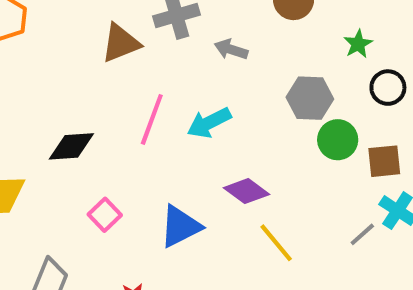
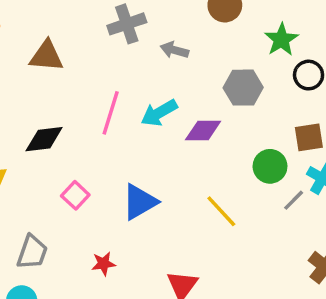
brown triangle: (121, 43) -> (46, 56), moved, turned 30
green star: (358, 44) -> (281, 40), size x1.4
green circle: (338, 140) -> (270, 166), moved
purple diamond: (247, 191) -> (203, 130), moved, turned -33

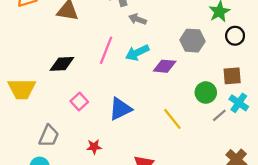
gray arrow: (174, 50) -> (138, 19), moved

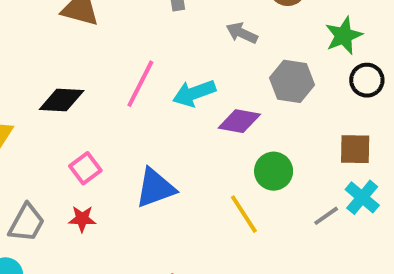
gray arrow: (138, 19) -> (242, 33), moved
green circle: (206, 93) -> (274, 171), moved
red star: (94, 147) -> (82, 219), moved

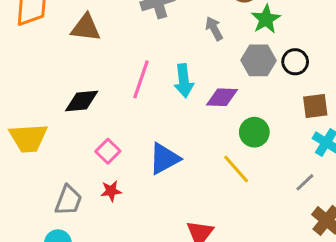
gray arrow: (242, 33) -> (214, 29), turned 45
green star: (344, 36) -> (266, 19), moved
black circle: (367, 80) -> (295, 62), moved
cyan arrow: (194, 93) -> (184, 81), turned -68
gray line: (326, 216) -> (305, 182), moved

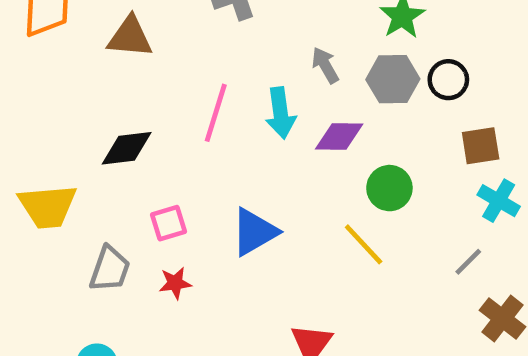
gray arrow: (214, 29) -> (325, 65), moved
pink square: (108, 151) -> (169, 223), turned 30
gray trapezoid: (68, 200) -> (110, 269), moved

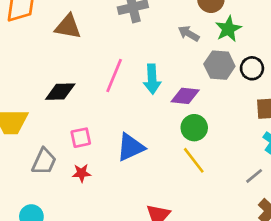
gray arrow: (325, 65) -> (189, 33), moved, turned -35
green circle: (389, 188) -> (194, 128), moved

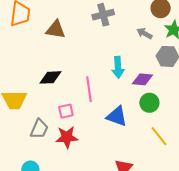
pink line: (114, 76) -> (89, 89), moved, turned -30
blue triangle: (131, 147) -> (117, 116), moved, turned 45
yellow line: (194, 160) -> (159, 136), moved
red star: (81, 173) -> (67, 137), size x1.6

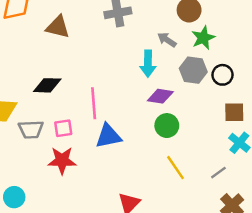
cyan arrow: (118, 67) -> (148, 64), moved
blue triangle: (117, 116) -> (108, 136), moved, turned -35
gray trapezoid: (39, 129) -> (31, 129), moved, turned 60

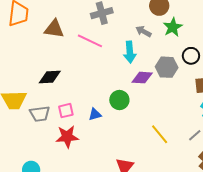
gray hexagon: (193, 70) -> (167, 67), moved
pink line: (94, 103) -> (90, 41), moved, turned -55
green circle: (167, 126) -> (119, 100), moved
blue triangle: (108, 136) -> (95, 114), moved, size x0.6

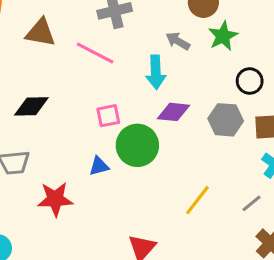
gray hexagon: (167, 67) -> (226, 120), moved
green circle: (119, 100) -> (137, 145), size x1.4
pink square: (66, 111) -> (108, 116), moved
yellow line: (160, 134) -> (197, 200), turned 75

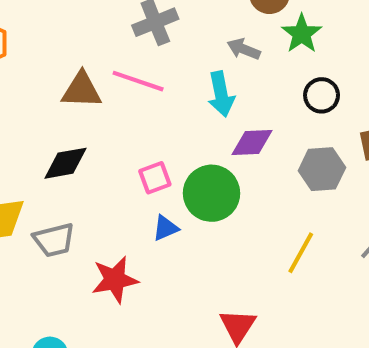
brown triangle: (41, 33) -> (82, 90), moved
black circle: (250, 81) -> (322, 95), moved
pink square: (108, 116) -> (155, 178), moved
gray hexagon: (226, 120) -> (322, 169), moved

